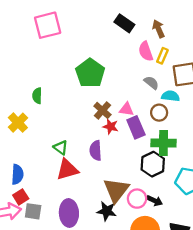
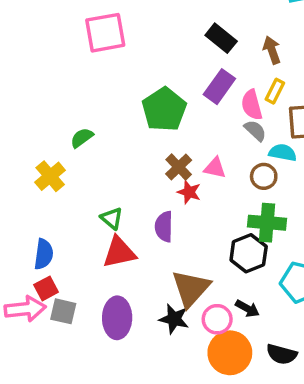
pink semicircle: (146, 51) -> (252, 105), moved
green semicircle: (37, 96) -> (82, 138), turned 49
purple rectangle: (136, 127) -> (219, 87), moved, turned 55
pink circle: (137, 199) -> (217, 319), moved

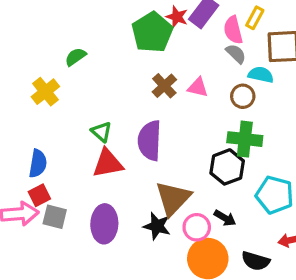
red star: (189, 192) -> (177, 17), moved
purple semicircle: (164, 227) -> (150, 141), size x1.4

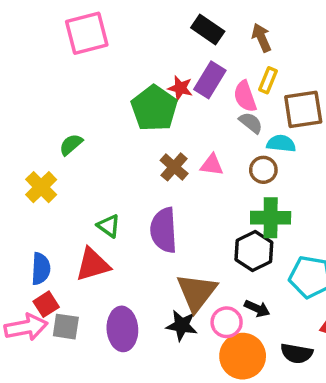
red triangle: (108, 163) -> (93, 265), moved

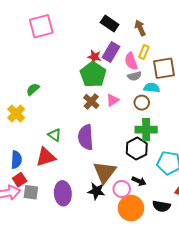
green pentagon: (154, 108) -> (93, 74), moved
gray semicircle: (251, 123) -> (134, 76), turned 128
pink triangle: (212, 165) -> (113, 100), turned -40

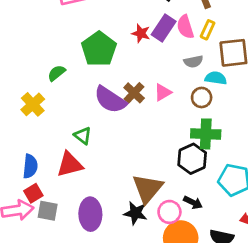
pink semicircle: (131, 61) -> (185, 27), moved
green pentagon: (93, 74) -> (99, 49), moved
purple semicircle: (86, 137) -> (110, 100), moved, turned -55

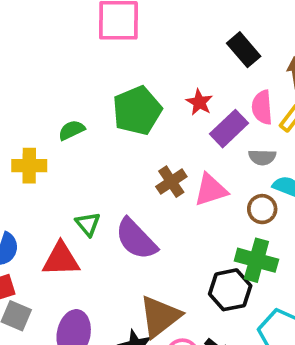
purple rectangle: (164, 28) -> (229, 129), moved
pink triangle: (163, 92) -> (211, 190), size x1.4
purple semicircle: (110, 100) -> (136, 239), moved
yellow cross: (33, 104) -> (29, 166), turned 30

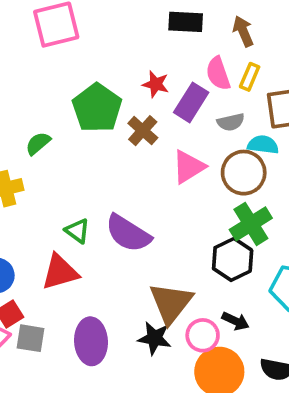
black rectangle: (244, 50) -> (186, 22), turned -32
brown cross: (171, 182) -> (143, 131), moved
brown circle: (262, 209) -> (244, 173), size x1.5
green cross: (256, 260) -> (251, 224), turned -33

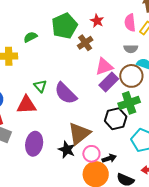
purple rectangle: (191, 102) -> (109, 82), moved
black arrow: (235, 321) -> (109, 158), moved, turned -56

